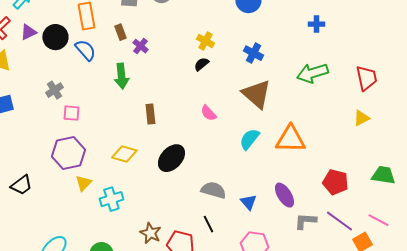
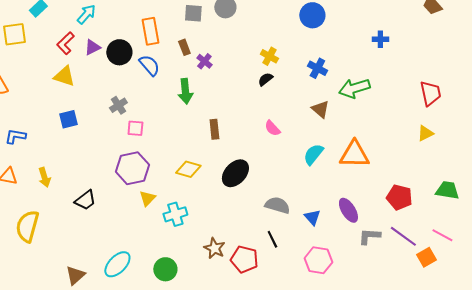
green arrow: (312, 73) -> (354, 88), moved
brown triangle: (256, 94) -> (320, 109), size x0.6

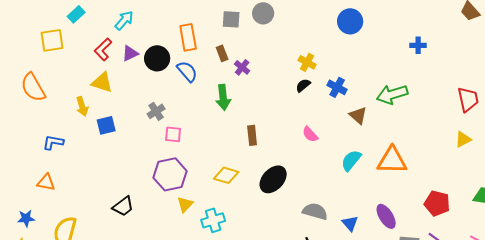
blue cross: (317, 68) -> (337, 87), moved
yellow arrow: (44, 177) -> (82, 106), moved

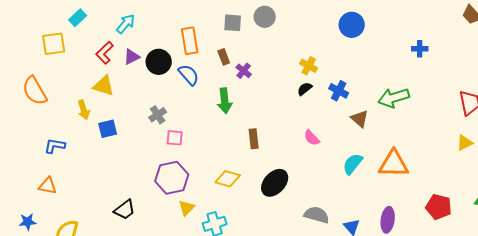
purple ellipse: (386, 216) -> (388, 220), turned 40

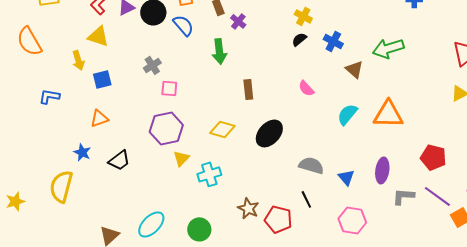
orange triangle: (48, 186) -> (99, 118), moved, turned -30
blue star: (28, 222) -> (82, 152), moved, turned 30

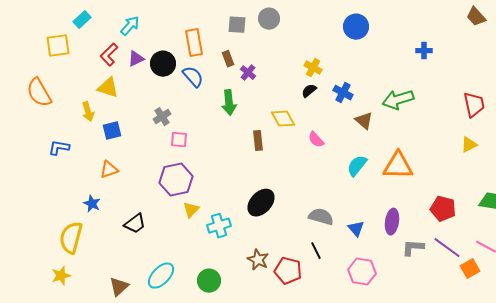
yellow diamond: (222, 129) -> (283, 119), moved, turned 45
black ellipse: (269, 133) -> (261, 203), moved
black trapezoid: (119, 160) -> (135, 224), moved
yellow star: (15, 201) -> (61, 276), moved

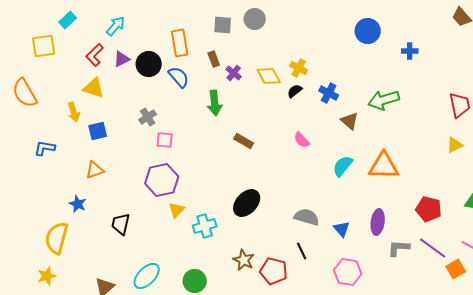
blue circle: (356, 27) -> (368, 31), moved
yellow diamond: (283, 119) -> (269, 76), moved
brown rectangle: (258, 141) -> (244, 141), turned -54
black trapezoid: (135, 224) -> (121, 224), turned 140

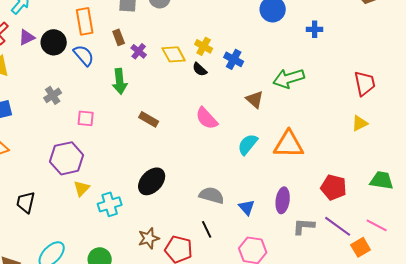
black semicircle: (295, 91) -> (200, 69), turned -98
blue cross: (329, 93) -> (234, 59), moved
pink square: (165, 140) -> (86, 118), moved
pink semicircle: (302, 140) -> (207, 118), size x1.4
brown star: (244, 260) -> (149, 238), turned 30

